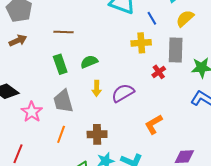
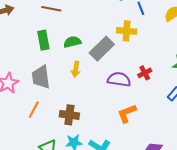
gray rectangle: (176, 50) -> (102, 49), moved, turned 35
red cross: (159, 72) -> (145, 73), moved
purple semicircle: (123, 93) -> (119, 79), moved, turned 30

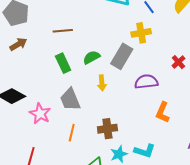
red cross: (145, 73) -> (178, 62), moved
orange L-shape: (127, 113) -> (163, 112), turned -30

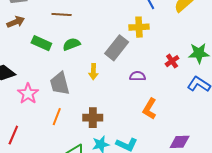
green semicircle: (91, 57) -> (71, 44), moved
green rectangle: (63, 63) -> (41, 43), moved, turned -48
purple semicircle: (146, 82) -> (138, 76), size x0.7

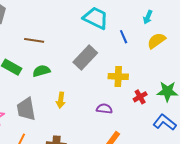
yellow cross: (139, 27) -> (118, 76), moved
gray rectangle: (117, 48) -> (85, 57), moved

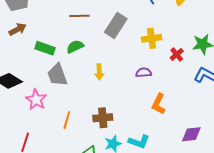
brown line: (34, 40) -> (79, 16), moved
gray trapezoid: (26, 109) -> (57, 75), moved

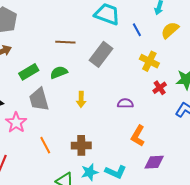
yellow cross: (152, 38) -> (149, 61), moved, turned 30
green rectangle: (45, 48) -> (29, 72), turned -54
orange line: (67, 120) -> (45, 145), turned -48
purple diamond: (191, 134) -> (154, 162), moved

